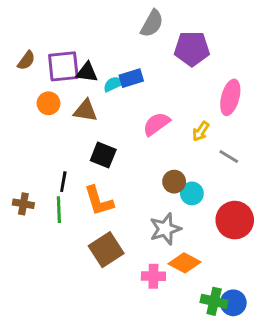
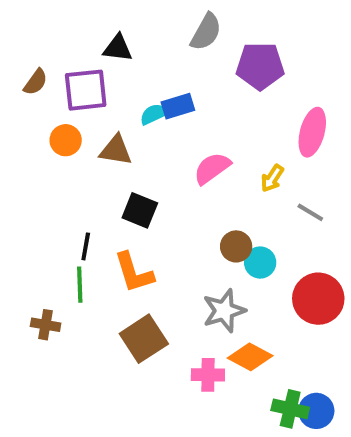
black triangle: (87, 72) -> (118, 48), moved
brown cross: (23, 204) -> (46, 325), moved

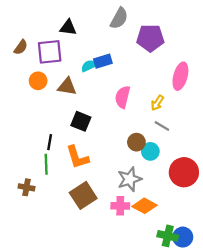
pink semicircle: (212, 168) -> (123, 97), turned -40
gray line: (310, 212) -> (162, 126), moved
pink cross: (208, 375) -> (120, 206), moved

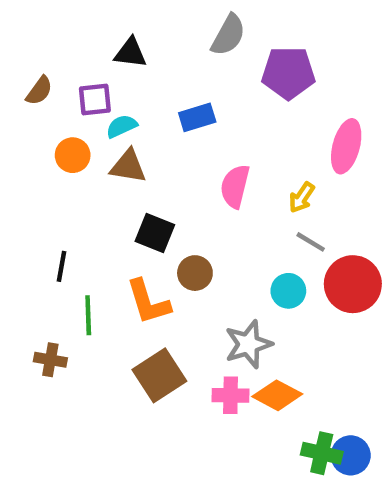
purple square: (50, 52) -> (95, 100), size x0.7
cyan semicircle: (89, 66) -> (122, 126), moved
black line: (50, 142) -> (62, 266), moved
brown circle: (136, 142) -> (195, 273), moved
red circle: (184, 172) -> (353, 284), moved

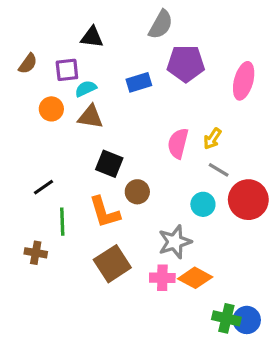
purple pentagon: (288, 73) -> (186, 64), moved
pink ellipse: (346, 146) -> (244, 81), moved
pink semicircle: (235, 186) -> (178, 143), moved
black line: (62, 266) -> (44, 187), turned 45

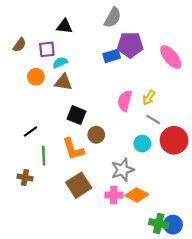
pink ellipse: (244, 81) -> (171, 57), turned -55
blue rectangle: (139, 82) -> (112, 56), moved

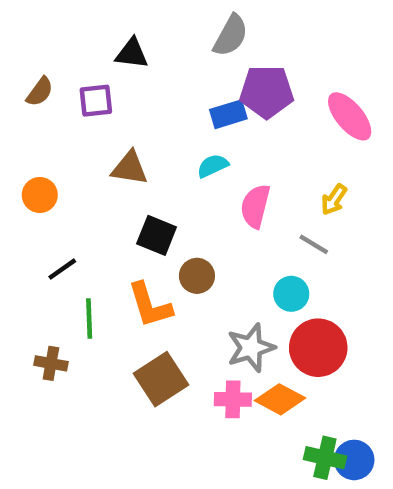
cyan semicircle: (60, 62) -> (213, 166), moved
orange circle: (36, 77) -> (40, 195), moved
yellow arrow: (149, 98) -> (334, 199), moved
red circle: (174, 140) -> (318, 348), moved

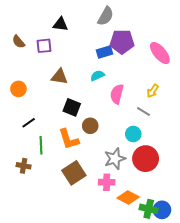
brown semicircle: (40, 92) -> (18, 42), turned 104
orange diamond: (280, 399) -> (128, 198), moved

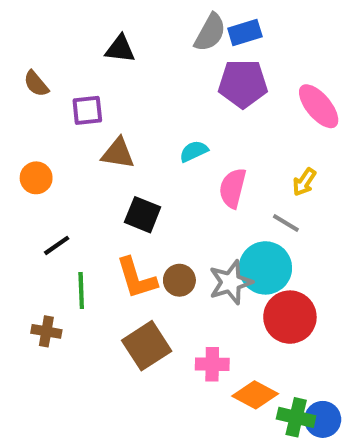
purple square: (44, 46) -> (87, 110), moved
blue rectangle: (105, 52) -> (245, 33), moved
brown circle: (90, 126) -> (179, 280), moved
cyan circle: (133, 134) -> (265, 268), size x1.6
gray star: (115, 159) -> (231, 282), moved

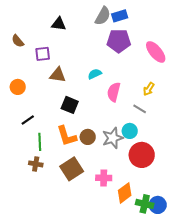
cyan circle: (265, 268) -> (130, 131), size x0.6
brown cross: (46, 331) -> (36, 164), moved
orange diamond: (255, 395) -> (125, 193), turned -65

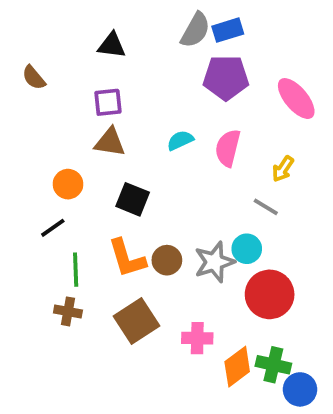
purple square: (43, 54) -> (108, 102), moved
orange circle: (18, 87) -> (68, 184), moved
pink semicircle: (114, 92) -> (228, 148), moved
green cross: (145, 204) -> (273, 365), moved

